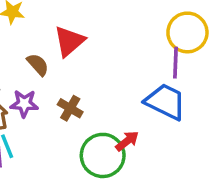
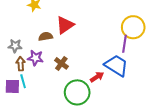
brown semicircle: (38, 65) -> (46, 36), turned -64
red arrow: (127, 141) -> (97, 77), moved

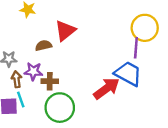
brown cross: (61, 63) -> (50, 81), moved, turned -32
red arrow: (97, 77) -> (106, 89), size x1.6
green circle: (77, 92) -> (60, 108), moved

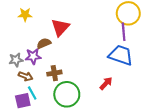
purple star: (33, 71) -> (33, 56), moved
brown arrow: (17, 79) -> (26, 76), turned 128
red arrow: (106, 89) -> (106, 83), moved, size x0.6

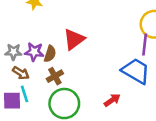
red triangle: (60, 27) -> (74, 39), moved
brown semicircle: (44, 43) -> (50, 54), moved, turned 120
brown cross: (54, 73) -> (55, 76), turned -32

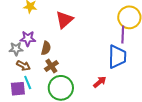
red triangle: (74, 39) -> (64, 20), moved
purple star: (34, 52) -> (28, 39), moved
blue trapezoid: (136, 71) -> (117, 57), turned 65

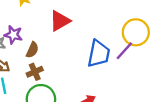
purple line: (123, 35) -> (124, 51), turned 30
blue trapezoid: (117, 57) -> (99, 54), moved

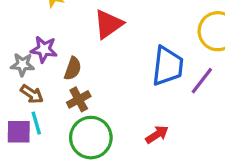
purple line: (124, 51) -> (202, 81), moved

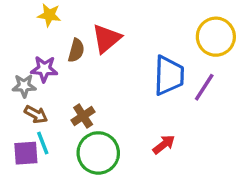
brown semicircle: (73, 69) -> (76, 50), moved

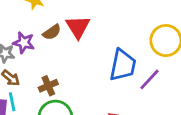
red triangle: (106, 39) -> (78, 27), turned -32
brown semicircle: (76, 50) -> (52, 32), turned 30

